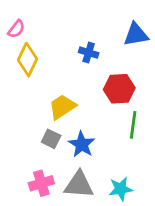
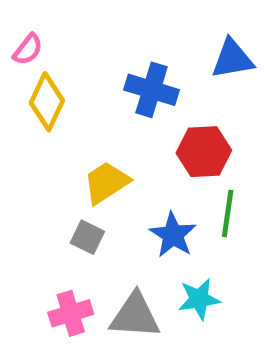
blue cross: (89, 53) -> (152, 90), size x1.5
blue star: (82, 144) -> (173, 235), moved
cyan star: (121, 189) -> (199, 299), moved

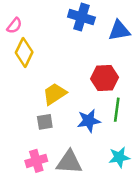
blue cross: (152, 90) -> (81, 17), moved
blue star: (173, 235) -> (89, 121), turned 30
gray square: (87, 237) -> (45, 122), turned -35
cyan star: (199, 299) -> (119, 157), moved

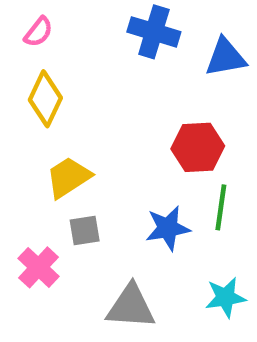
pink semicircle: (14, 26) -> (38, 32), moved
yellow trapezoid: (55, 94) -> (68, 177), moved
pink cross: (36, 161) -> (38, 267), moved, turned -30

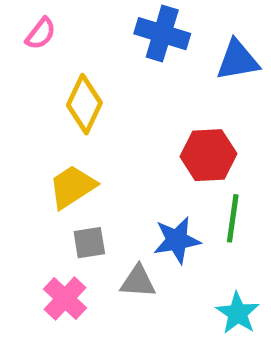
yellow diamond: (45, 99) -> (84, 104), moved
pink cross: (38, 267) -> (65, 298), moved
cyan star: (225, 297) -> (238, 313), turned -30
gray triangle: (131, 307) -> (138, 281), moved, size x0.7

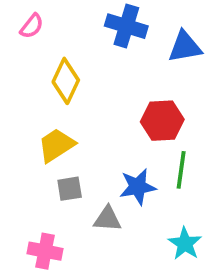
pink cross: (65, 298) -> (45, 251), moved, turned -32

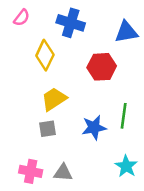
blue cross: (126, 26) -> (71, 23), moved
red hexagon: (162, 121) -> (102, 67), moved
yellow trapezoid: (56, 145) -> (54, 99), moved
gray triangle: (107, 219) -> (63, 173), moved

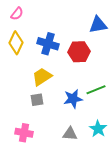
blue cross: (71, 23) -> (48, 44), moved
yellow diamond: (45, 55) -> (16, 43), moved
green line: (124, 116) -> (96, 90), turned 60
gray triangle: (63, 173) -> (70, 134), moved

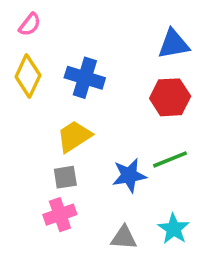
red hexagon: (79, 52) -> (170, 97), moved
pink cross: (24, 133) -> (60, 215), moved, turned -30

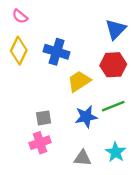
pink semicircle: (30, 25) -> (20, 16), turned 91
blue triangle: (174, 44) -> (116, 29), turned -35
yellow trapezoid: (74, 136) -> (79, 81), moved

